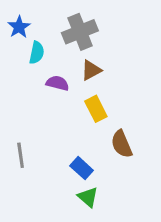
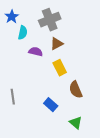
green triangle: (88, 197) -> (76, 123), moved

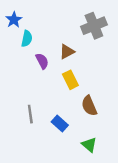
gray cross: (50, 20) -> (94, 26), moved
purple semicircle: (36, 52) -> (42, 61), turned 48
gray line: (13, 97) -> (30, 114), moved

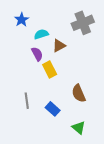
blue star: (14, 20) -> (22, 20), moved
cyan semicircle: (27, 39) -> (41, 34), moved, turned -120
yellow rectangle: (70, 80) -> (50, 70), moved

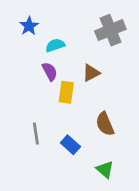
brown triangle: (59, 46) -> (91, 73), moved
yellow rectangle: (50, 70) -> (66, 92), turned 35

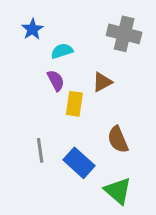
gray cross: (110, 30) -> (124, 34), turned 36
blue rectangle: (70, 145) -> (79, 163), size x1.4
green triangle: (105, 170) -> (118, 191), size x1.4

